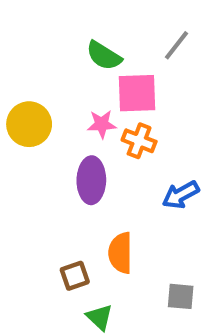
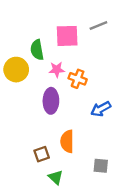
gray line: (176, 45) -> (98, 25), turned 30
green semicircle: (104, 56) -> (37, 50), moved, turned 48
pink square: (137, 93) -> (67, 36), moved

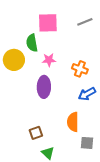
pink square: (67, 36) -> (48, 23), moved
orange cross: (78, 79) -> (80, 69), moved
orange semicircle: (67, 141) -> (73, 122), moved

